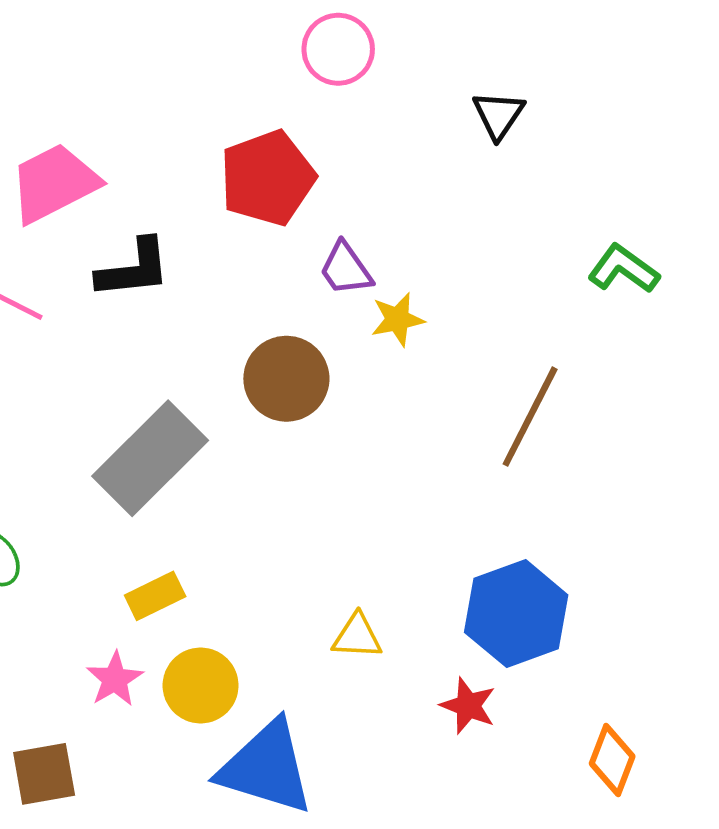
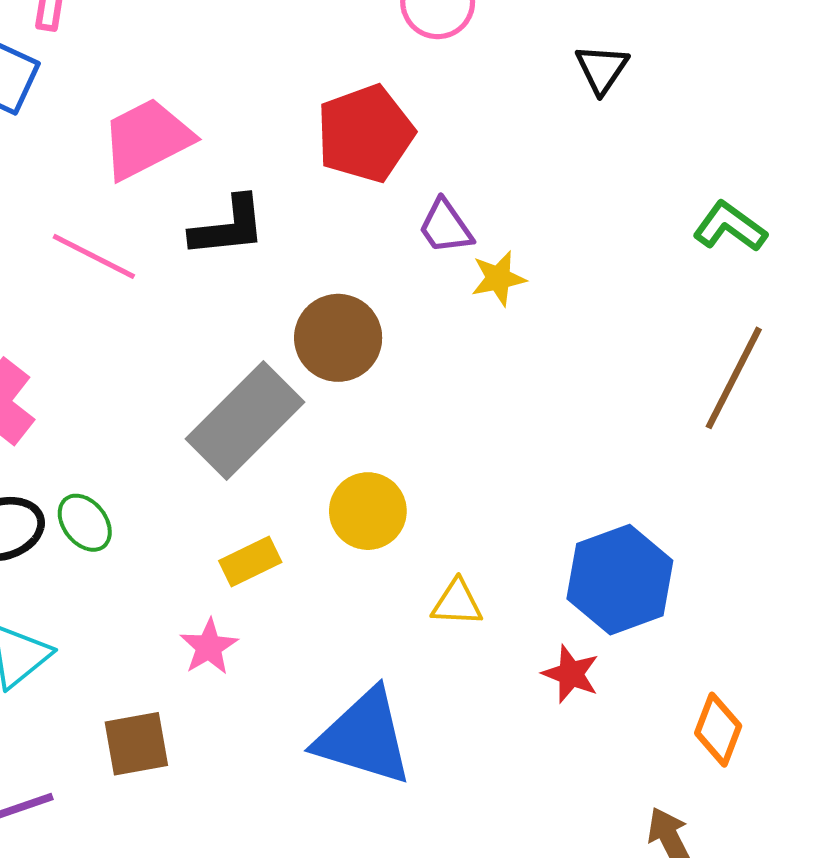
brown circle: (286, 379) -> (338, 338), moved
brown line: (530, 417) -> (734, 378), moved
yellow circle: (201, 685) -> (368, 511), moved

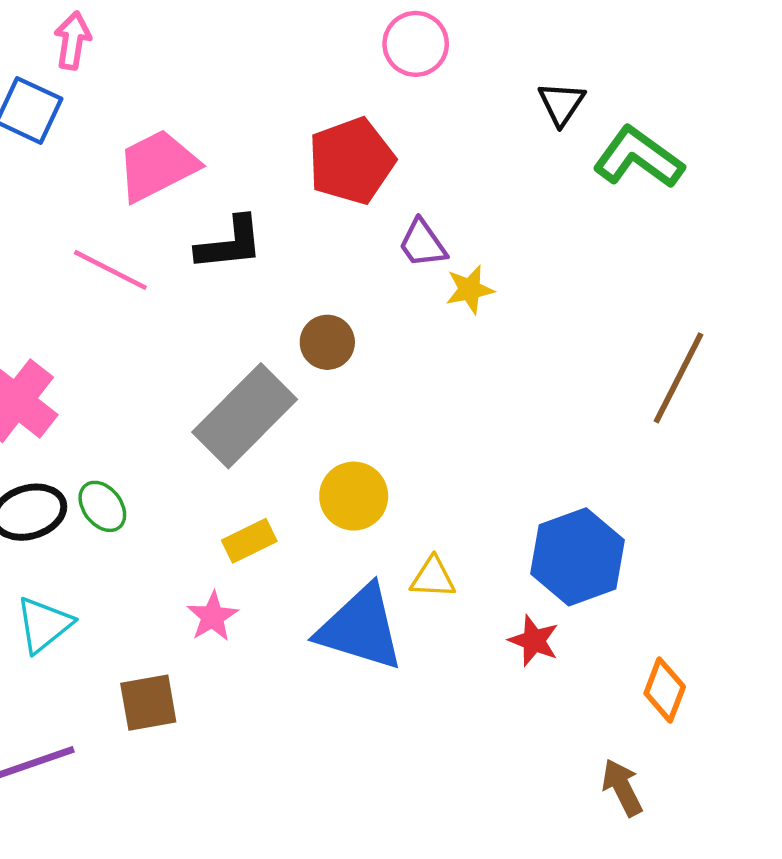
green L-shape: (730, 227) -> (638, 157), moved, size x1.4
brown circle: (338, 338) -> (327, 342), size x0.7
blue triangle: (364, 737) -> (361, 628), moved

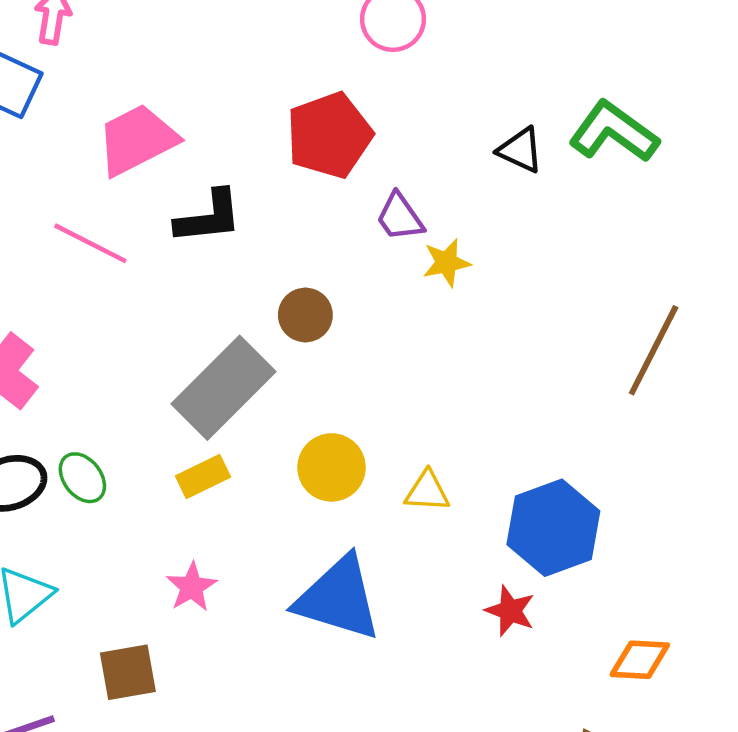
black triangle: (561, 104) -> (520, 150), moved, turned -39
yellow rectangle: (249, 541) -> (203, 477), moved
yellow triangle: (433, 578) -> (427, 491), moved
orange diamond: (665, 690) -> (640, 660), turned 72

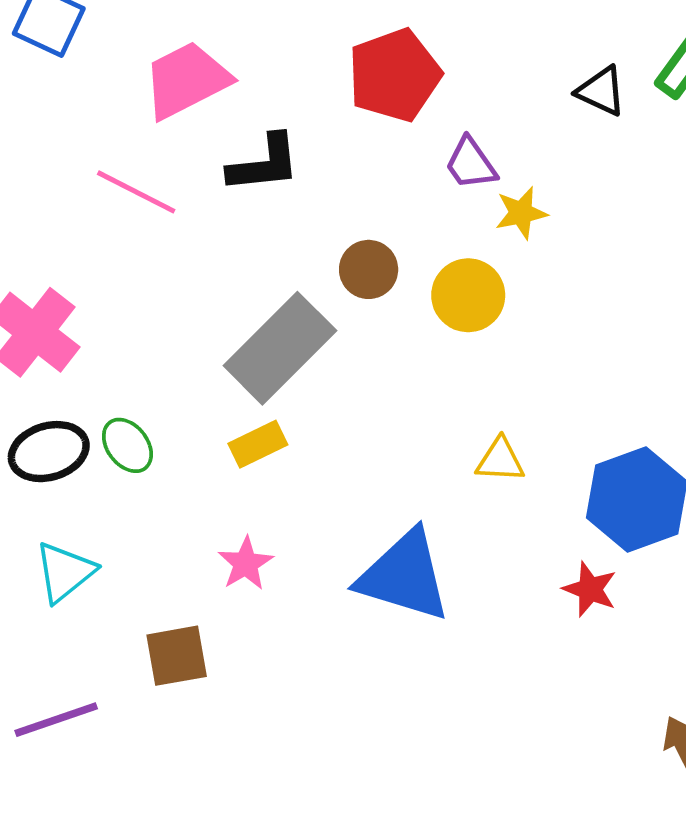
yellow circle: (332, 467) -> (468, 295), moved

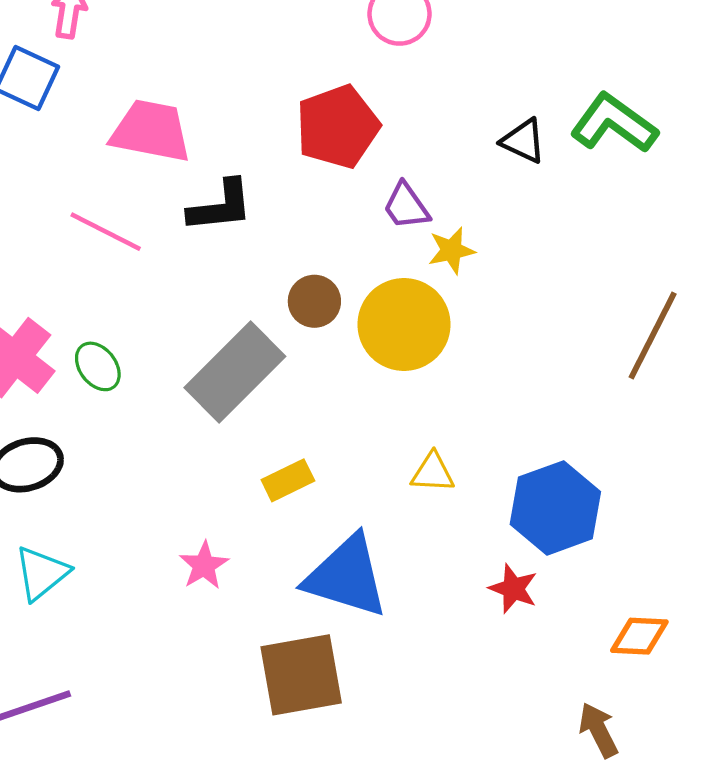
pink trapezoid: (187, 80) -> (151, 131), turned 38
yellow circle: (468, 295) -> (404, 324), size x1.4
yellow rectangle: (258, 444) -> (288, 480), moved
green ellipse: (127, 445) -> (98, 366), moved
brown square: (177, 656) -> (301, 675), moved, size x1.5

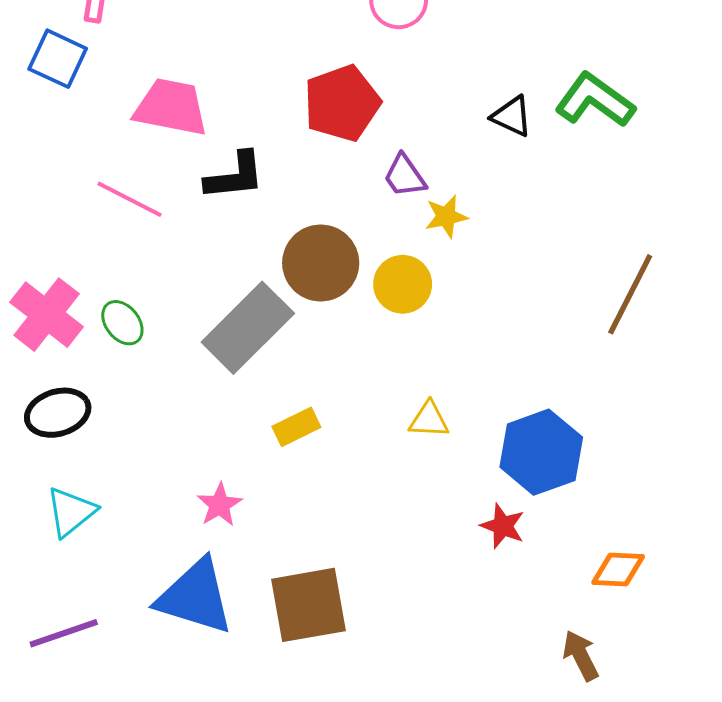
brown circle: (314, 301) -> (321, 263), size x1.6
yellow circle: (404, 324) -> (403, 284), size x0.7
blue triangle: (346, 576) -> (195, 597), moved

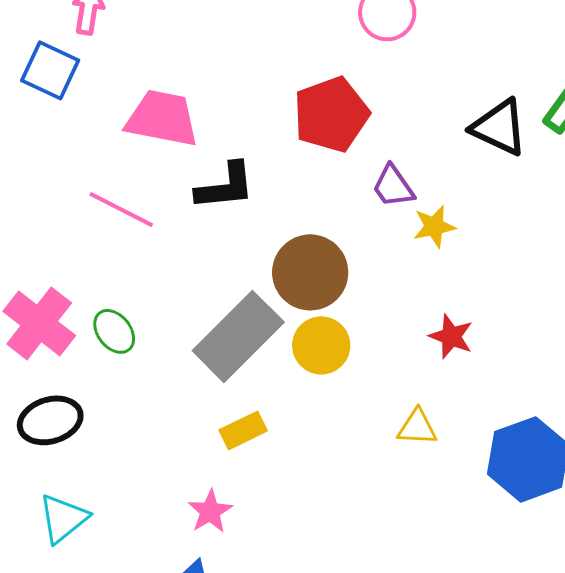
black triangle: (512, 116) -> (499, 127), size x1.4
yellow circle: (403, 284) -> (321, 345), moved
yellow rectangle: (296, 427) -> (243, 430), moved
red star: (503, 526) -> (451, 336), moved

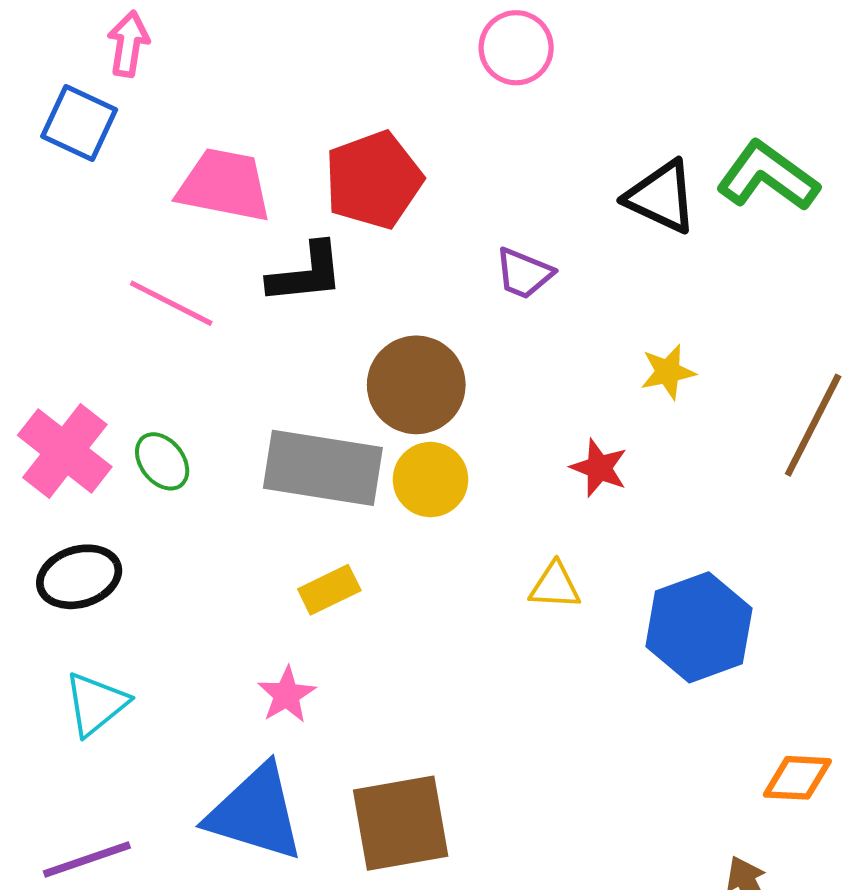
red pentagon: (331, 114) -> (373, 180), moved
purple trapezoid: (393, 186) -> (524, 273), turned -33
yellow star: (434, 226) -> (668, 372), moved
gray rectangle: (238, 336) -> (323, 468), turned 54

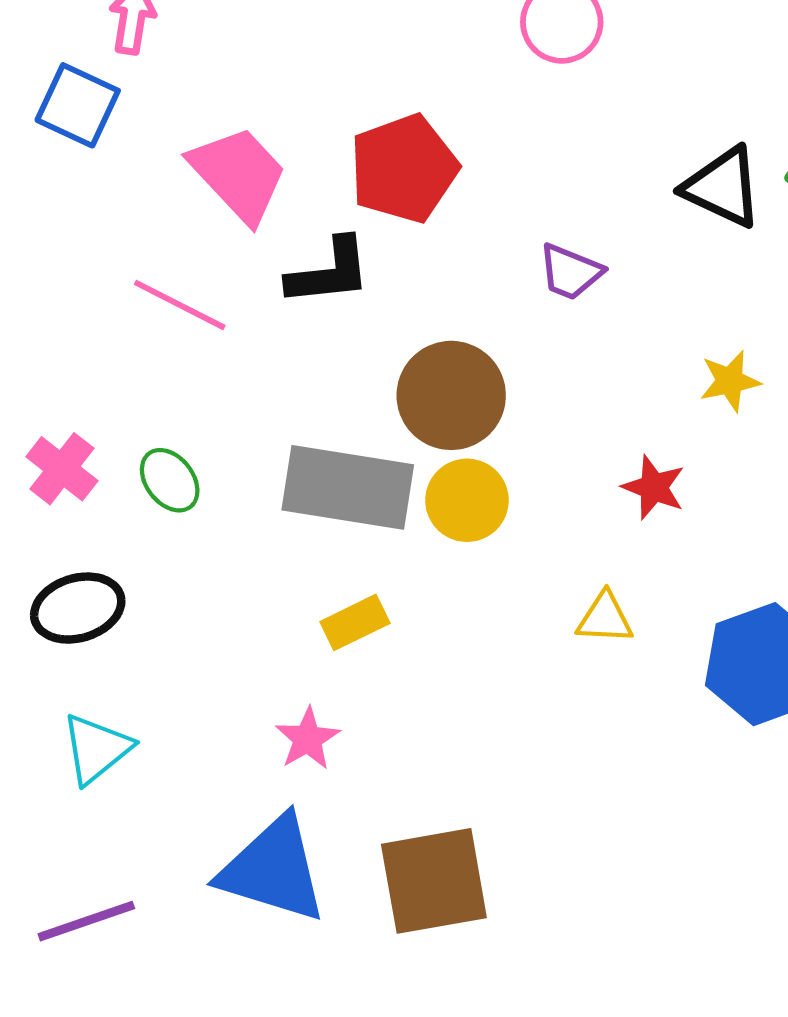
pink trapezoid: (224, 185) -> (239, 174), turned 36
pink cross: (65, 451) -> (62, 469), size x0.7

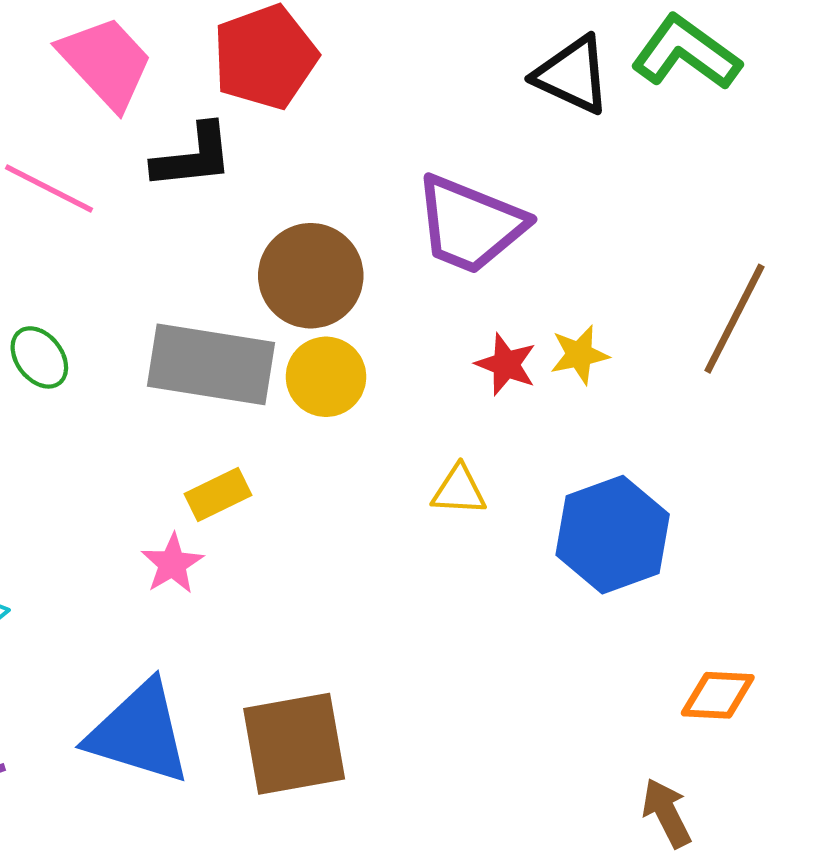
purple trapezoid: (570, 272) -> (470, 224), moved, size x1.8
yellow star: (730, 381) -> (579, 355), moved
pink star: (308, 739) -> (172, 564), moved

